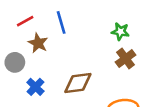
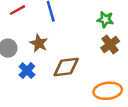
brown star: (38, 43) -> (39, 43), moved

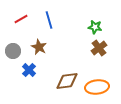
brown diamond: (66, 67) -> (67, 81), moved

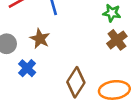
brown diamond: (67, 81) -> (76, 82), turned -50

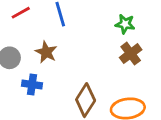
blue cross: (27, 68) -> (32, 85), turned -36

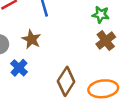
blue cross: (32, 85) -> (19, 68), turned 35

